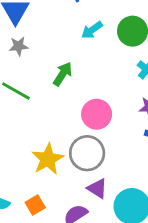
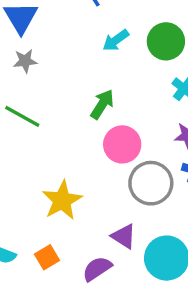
green arrow: (63, 74) -> (102, 104), moved
gray circle: (87, 153) -> (151, 183), moved

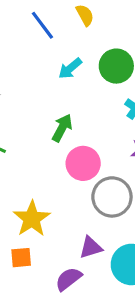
purple triangle: (124, 236) -> (91, 247), turned -45
orange square: (47, 257) -> (21, 258), moved, turned 30

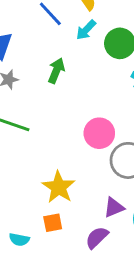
cyan arrow: (70, 68) -> (86, 30), moved
green arrow: (62, 128) -> (56, 71), moved

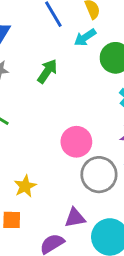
yellow star: (59, 187) -> (25, 186), size x0.7

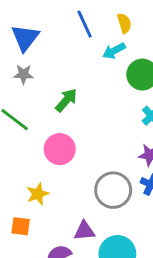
green arrow: (47, 71) -> (66, 100), moved
pink circle: (76, 142) -> (60, 149), moved

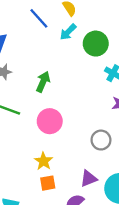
gray circle: (113, 190) -> (101, 140), size x0.7
orange square: (21, 226) -> (48, 183), moved

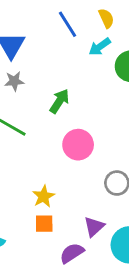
pink circle: (50, 121) -> (78, 145), moved
purple triangle: (89, 179) -> (94, 227), turned -30

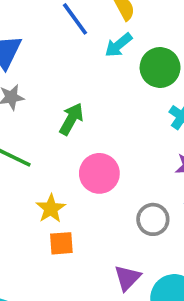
yellow star: (44, 196) -> (51, 209), moved
orange square: (44, 224) -> (61, 243), moved

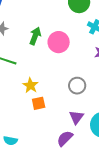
pink circle: (99, 173) -> (59, 42), moved
gray circle: (153, 219) -> (77, 86), moved

